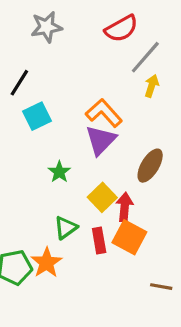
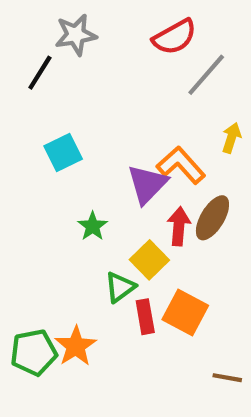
black line: (19, 83) -> (40, 73), moved
yellow arrow: (152, 86) -> (231, 138), moved
orange L-shape: (104, 113) -> (181, 165), moved
red arrow: (125, 207) -> (179, 226), moved
green triangle: (66, 228) -> (120, 287), moved

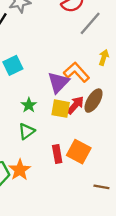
red arrow: (179, 226) -> (75, 105), turned 36
yellow square: (149, 260) -> (61, 109), moved, turned -36
green triangle: (120, 287) -> (27, 131), moved

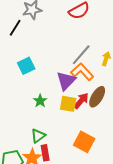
gray line: (90, 23) -> (81, 55), moved
green triangle: (27, 131) -> (38, 136), moved
red rectangle: (57, 154) -> (45, 153), moved

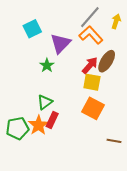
purple triangle: (66, 81) -> (60, 43), moved
yellow square: (68, 104) -> (92, 82), moved
red rectangle: (45, 153) -> (52, 120), turned 35

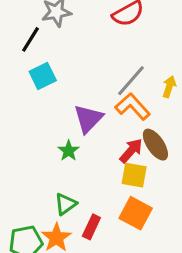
cyan square: (32, 29) -> (43, 76), moved
brown ellipse: (107, 61) -> (155, 145), turned -65
red rectangle: (52, 120) -> (91, 227), moved

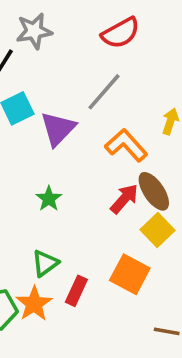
gray line: (131, 81) -> (104, 92), moved
purple triangle: (88, 119) -> (58, 129), moved
yellow square: (134, 175) -> (157, 230), moved, turned 36

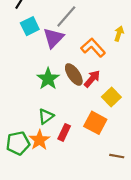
gray line: (104, 92) -> (66, 16), moved
brown ellipse: (154, 191) -> (74, 74), moved
green star: (49, 199) -> (48, 79), size x1.5

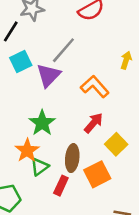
yellow arrow: (119, 34) -> (126, 60), moved
brown ellipse: (74, 74) -> (72, 158), moved, turned 40
orange square: (95, 123) -> (97, 174), turned 35
orange star: (39, 140) -> (27, 150), moved

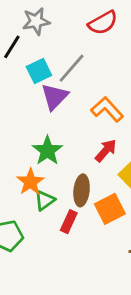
cyan square: (21, 61) -> (39, 71), moved

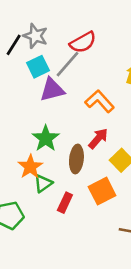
gray star: (36, 21) -> (35, 36), moved, turned 30
red semicircle: (103, 23) -> (83, 42), moved
purple triangle: (55, 97) -> (52, 90), turned 32
brown ellipse: (82, 190) -> (76, 159), moved

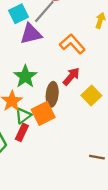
orange square: (102, 191) -> (43, 113), moved
red rectangle: (65, 203) -> (22, 132), moved

